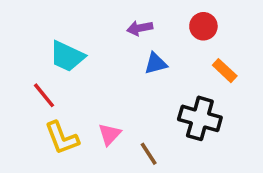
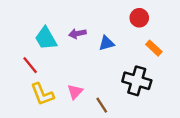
purple arrow: (140, 28) -> (77, 34), moved
cyan trapezoid: (67, 56) -> (46, 38), turned 35

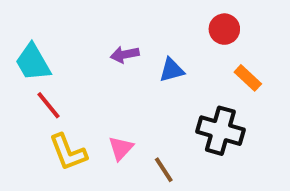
cyan trapezoid: (46, 38) -> (33, 62), moved

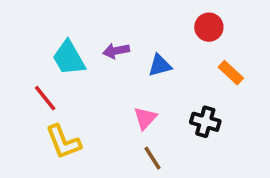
cyan trapezoid: (33, 62) -> (69, 58), moved
black cross: (220, 131) -> (205, 122), size x0.7
pink triangle: (121, 148) -> (145, 118), moved

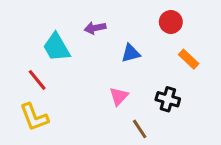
purple arrow: (116, 51) -> (95, 28), moved
yellow L-shape: (63, 142) -> (34, 117), moved
brown line: (152, 158) -> (140, 129), moved

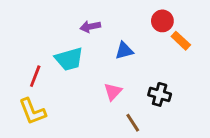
cyan trapezoid: (56, 47) -> (69, 59), moved, turned -76
orange rectangle: (189, 59) -> (181, 41), moved
red line: (37, 80) -> (35, 76), turned 60

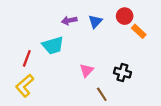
blue triangle: (124, 51) -> (95, 22), moved, turned -32
yellow L-shape: (32, 111) -> (25, 86), turned 70

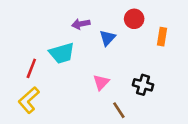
red circle: (125, 16) -> (134, 19), moved
blue triangle: (95, 22) -> (107, 38), moved
orange rectangle: (139, 31) -> (162, 37), turned 56

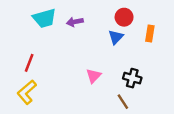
blue triangle: (107, 38) -> (116, 37), moved
cyan trapezoid: (62, 53) -> (44, 18), moved
brown line: (119, 110) -> (123, 102), moved

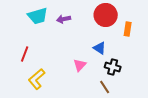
red circle: (124, 17) -> (106, 15), size x1.5
blue triangle: (116, 37) -> (100, 48), moved, turned -40
yellow L-shape: (27, 92) -> (37, 79), moved

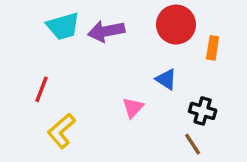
purple arrow: (64, 19) -> (106, 31), size x1.5
black cross: (113, 67) -> (203, 111), moved
brown line: (105, 87) -> (193, 144), moved

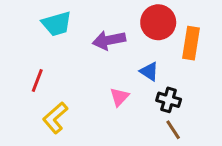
purple arrow: (106, 31) -> (109, 40), moved
orange rectangle: (213, 48) -> (191, 43), size x1.5
black cross: (203, 111) -> (169, 100), moved

